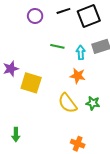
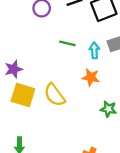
yellow square: (31, 83) -> (23, 95), moved
yellow semicircle: (67, 103) -> (55, 95), moved

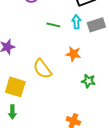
cyan arrow: (94, 50) -> (76, 22), moved
yellow square: (23, 95) -> (15, 87), moved

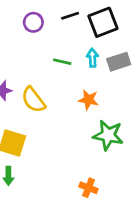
yellow semicircle: (42, 69) -> (33, 100), moved
green star: (88, 81) -> (108, 135), size x1.6

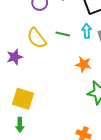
yellow semicircle: (33, 100) -> (37, 38), moved

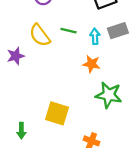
cyan arrow: (87, 31) -> (95, 36), moved
yellow square: (23, 99) -> (57, 113), moved

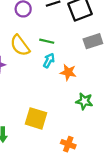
cyan arrow: (95, 36) -> (49, 60), moved, turned 32
green star: (109, 95) -> (84, 101), size x0.7

